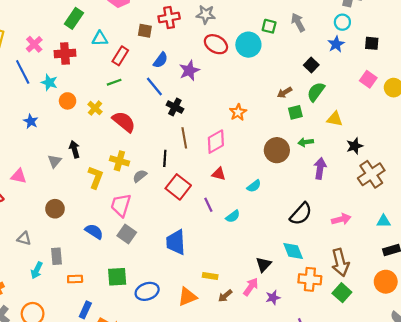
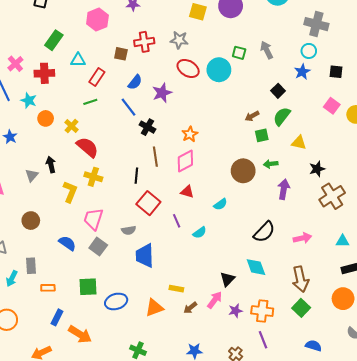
orange star: (238, 112) -> (190, 134), moved
red semicircle: (124, 122) -> (87, 147), moved
gray semicircle: (140, 176) -> (129, 230), moved, turned -152
orange cross: (310, 279) -> (262, 311), moved

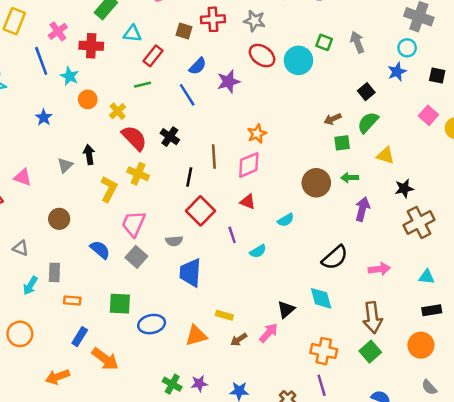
black cross: (147, 127) -> (170, 137), moved
purple star: (235, 311) -> (199, 383), moved

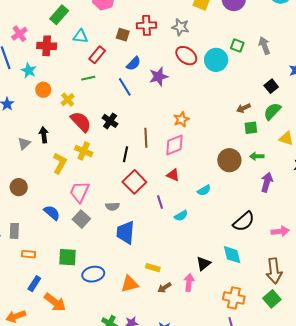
pink arrow: (269, 333) -> (189, 282), turned -36

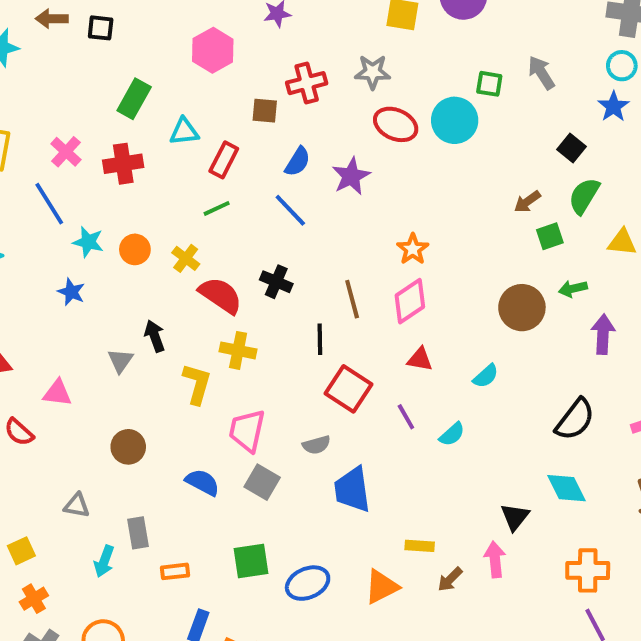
cyan star: (29, 71) -> (88, 242), moved

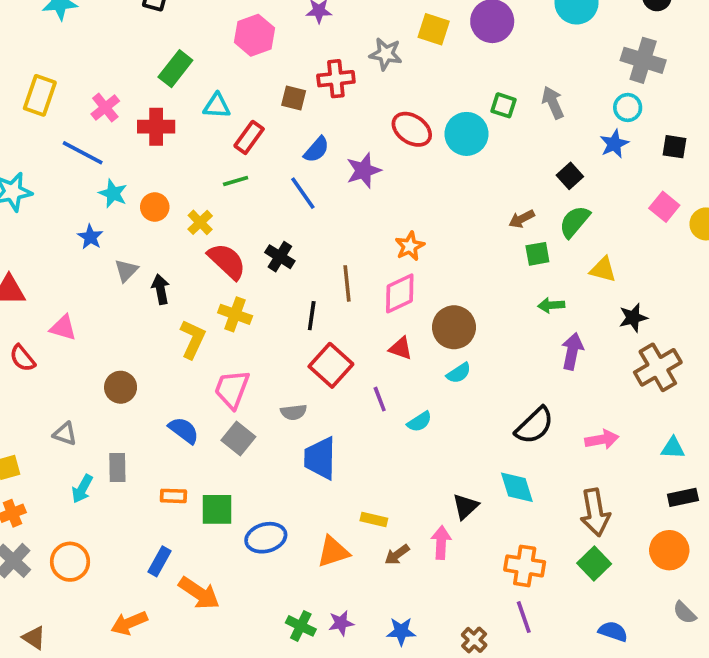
gray star: (373, 72) -> (386, 54), moved
blue line: (49, 204) -> (83, 153), turned -39
brown circle: (522, 308) -> (454, 327), moved
gray triangle: (120, 361) -> (126, 270), moved
orange rectangle: (175, 571) -> (173, 496), moved

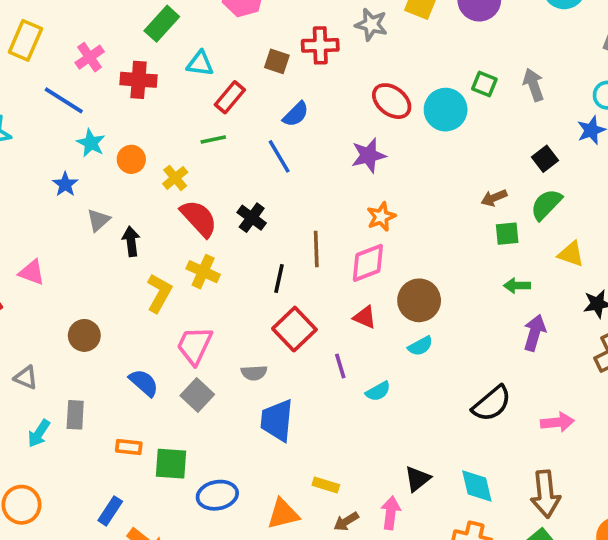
purple star: (364, 170) -> (369, 155), moved
cyan diamond: (517, 487) -> (477, 486), moved

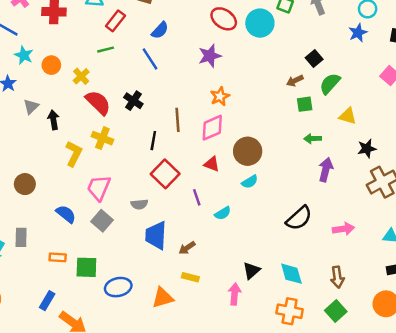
black square: (545, 159) -> (314, 58), moved
brown arrow: (545, 494) -> (337, 277), size x0.7
brown arrow: (346, 521) -> (187, 248), moved

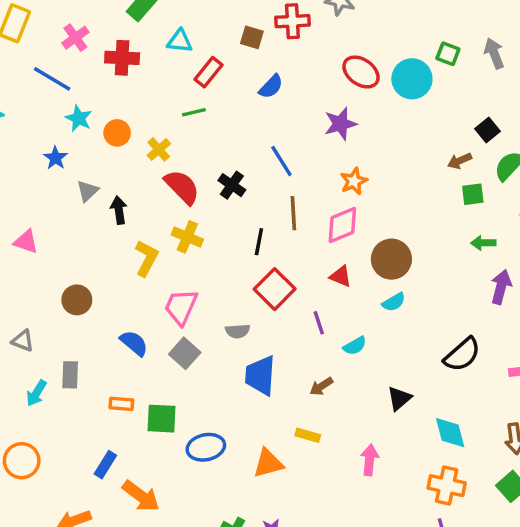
blue line: (150, 59) -> (281, 161), moved
brown arrow: (187, 248) -> (321, 386), moved
black triangle: (251, 270) -> (399, 398), moved

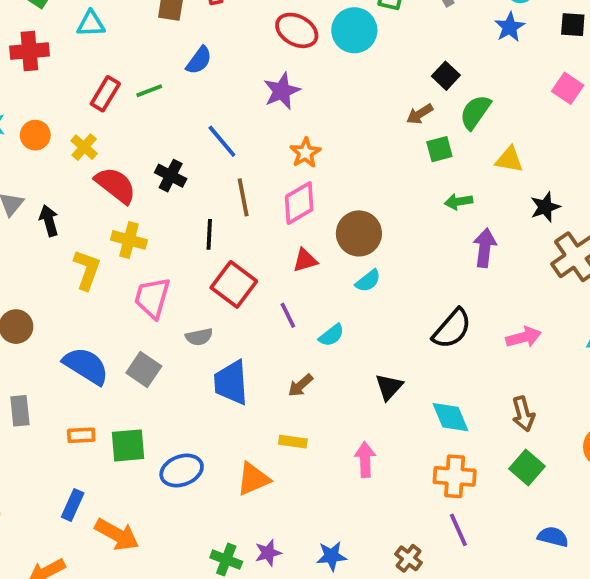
red rectangle: (209, 72) -> (105, 94), moved
green line: (194, 112) -> (149, 91), moved
red triangle: (341, 276) -> (305, 260), turned -30
pink trapezoid: (181, 307) -> (152, 298), moved
blue semicircle: (134, 343) -> (86, 366), size x1.4

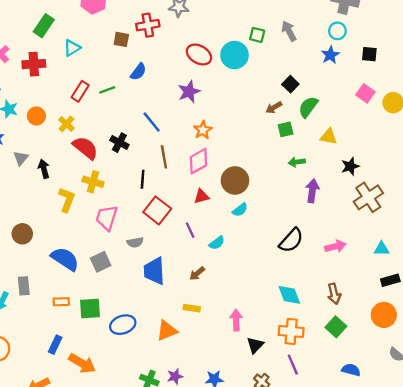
cyan triangle: (91, 24) -> (72, 48), turned -30
gray square: (144, 369) -> (101, 262), turned 30
black triangle: (389, 387) -> (255, 345), moved

